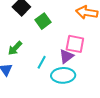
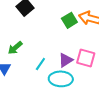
green square: (43, 21) -> (69, 20), moved
pink square: (75, 44) -> (86, 58), moved

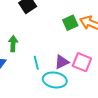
green arrow: (15, 48) -> (13, 44), turned 126
cyan line: (40, 64) -> (36, 63), turned -56

